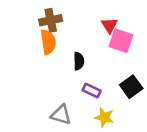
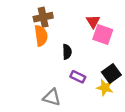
yellow star: (104, 117) -> (105, 88), moved

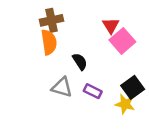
pink square: (103, 35) -> (122, 41), turned 30
black semicircle: (67, 52) -> (80, 62), turned -32
gray triangle: (52, 97) -> (62, 87), moved

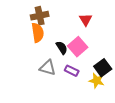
pink square: (122, 41) -> (78, 47), moved

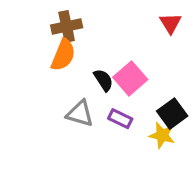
red triangle: (86, 20) -> (170, 23), moved
orange semicircle: (38, 33) -> (63, 55), turned 30

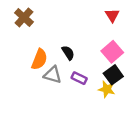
brown cross: (67, 26) -> (24, 17), moved, turned -36
orange semicircle: (63, 55) -> (39, 59), moved
pink square: (130, 78) -> (112, 52), moved

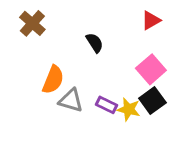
red triangle: (112, 15) -> (151, 20), turned 32
black semicircle: (68, 53) -> (95, 43), moved
yellow star: (107, 89) -> (129, 109), moved

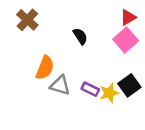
pink square: (151, 69) -> (126, 40), moved
yellow star: (129, 109) -> (109, 93), turned -30

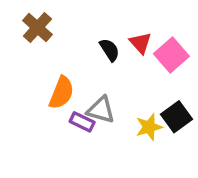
red triangle: (128, 17) -> (140, 43), moved, turned -42
gray triangle: (60, 85) -> (101, 110), moved
purple rectangle: (90, 89) -> (82, 122), moved

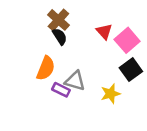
brown cross: (37, 27) -> (58, 20), moved
black semicircle: (110, 50) -> (60, 36), moved
black square: (177, 117) -> (131, 70), moved

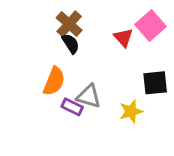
pink square: (127, 40) -> (151, 25), moved
black square: (131, 70) -> (155, 83), turned 30

